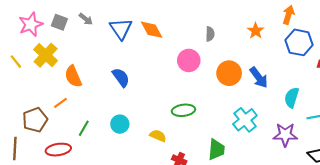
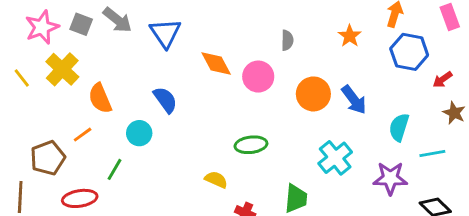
gray arrow: (86, 19) -> (117, 20), size x1.5
orange diamond: (152, 30) -> (216, 63), moved
cyan circle: (120, 124) -> (139, 133), moved

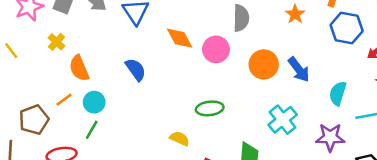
gray semicircle: (287, 40) -> (241, 18), size x1.5
yellow cross: (62, 69) -> (57, 42), moved, size x0.6
cyan circle: (139, 133) -> (94, 102), moved

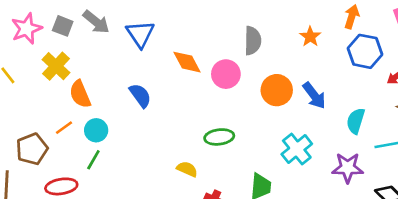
yellow cross: (57, 42) -> (56, 66), size x1.5

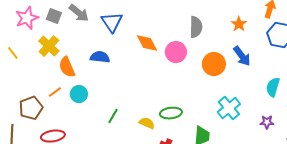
blue semicircle: (140, 95) -> (100, 57), moved, turned -48
blue arrow: (314, 95) -> (242, 56), moved
green ellipse: (219, 137) -> (171, 113), moved
green line: (93, 160) -> (113, 116), moved
purple star: (348, 168) -> (267, 122), size x0.6

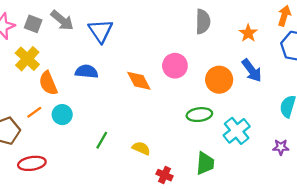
gray semicircle: (196, 27) -> (203, 22), moved
orange diamond: (147, 43) -> (139, 81), moved
green ellipse: (171, 113) -> (199, 115), moved

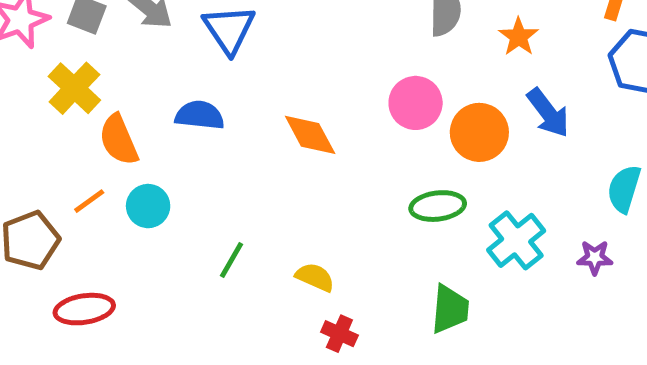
orange star: (248, 33) -> (519, 37), moved
pink circle: (175, 66) -> (416, 103), moved
purple star: (281, 147) -> (595, 258), moved
red cross: (164, 175) -> (339, 334), moved

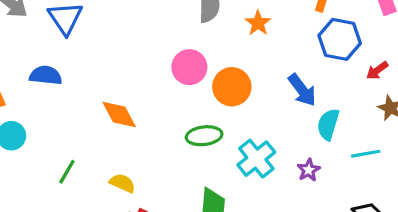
blue arrow: (548, 113) -> (302, 90), moved
orange diamond: (310, 135) -> (119, 114), moved
purple star: (595, 258) -> (309, 170), turned -30

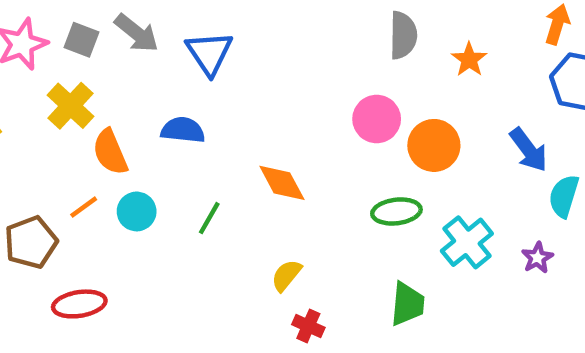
green line: (67, 172) -> (209, 218), moved
yellow semicircle: (122, 183) -> (286, 275), turned -75

